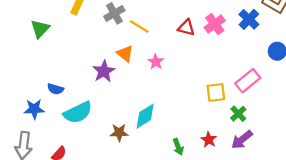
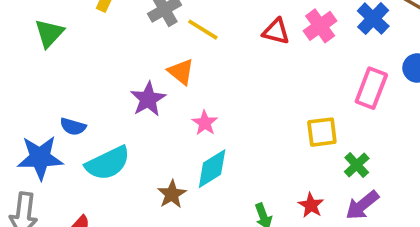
pink star: (156, 62) -> (205, 123), moved
pink rectangle: (248, 81) -> (371, 88), moved, turned -30
blue star: (34, 109) -> (40, 158), size x1.4
brown star: (119, 133) -> (172, 194), turned -30

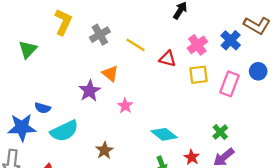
yellow line: (203, 30) -> (135, 45), moved
red triangle: (276, 31) -> (168, 59), moved
yellow square: (322, 132) -> (199, 75), moved
cyan diamond: (212, 169) -> (164, 134), moved, turned 70

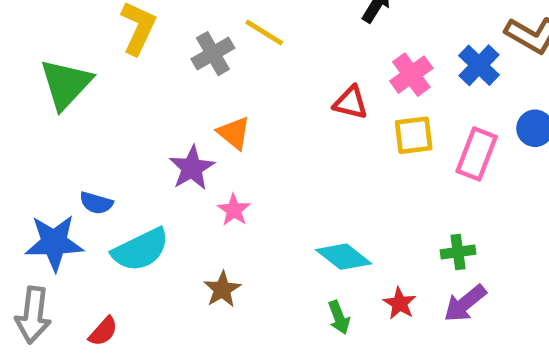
yellow line: (135, 45) -> (264, 33), moved
green triangle: (28, 49) -> (66, 84), size x1.4
pink star: (125, 106) -> (234, 210), moved
green cross: (220, 132) -> (458, 252), turned 35

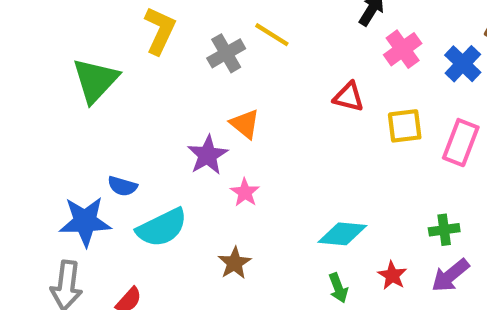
pink cross: (411, 75) -> (403, 49), moved
cyan diamond: (344, 257) -> (342, 234), turned -33

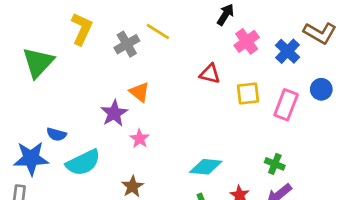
green cross: (444, 230) -> (275, 164), turned 30

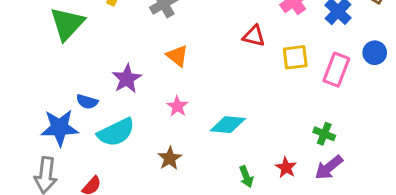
purple star: (114, 113) -> (127, 79), moved
cyan diamond: (206, 167) -> (228, 125), moved

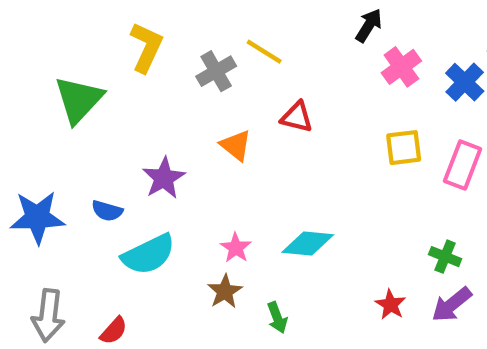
red triangle: (254, 36) -> (297, 117), moved
pink star: (177, 106) -> (236, 248), moved
blue star: (60, 128) -> (37, 217), moved
green arrow: (246, 177) -> (277, 318), moved

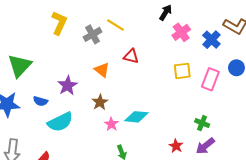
green triangle: (79, 100) -> (20, 66), moved
pink star: (236, 248) -> (111, 124), moved
brown star: (225, 291) -> (100, 102), moved

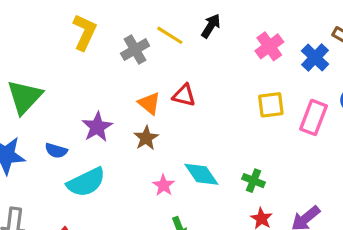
black arrow: (166, 13) -> (211, 26), moved
red triangle: (131, 56) -> (184, 95), moved
brown star: (100, 102) -> (146, 138), moved
cyan diamond: (136, 117) -> (201, 174), turned 50
green cross: (202, 123) -> (254, 181), moved

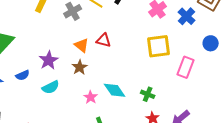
yellow square: (271, 105) -> (159, 46), size x1.4
pink rectangle: (314, 117) -> (186, 67), moved
blue semicircle: (56, 151) -> (23, 75), turned -40
cyan semicircle: (86, 182) -> (51, 87), moved, size x0.7

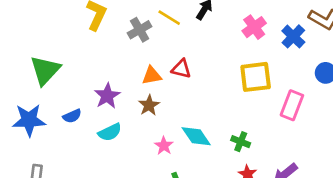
orange triangle: (82, 45) -> (152, 76), turned -49

